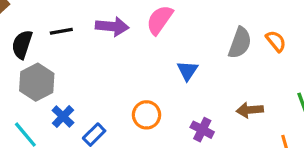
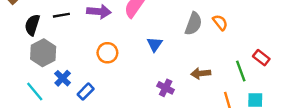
orange circle: (147, 115) -> (107, 53), moved

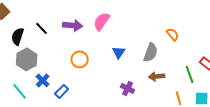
black line: (61, 15) -> (42, 28), turned 56
gray semicircle: (193, 24) -> (151, 52), moved

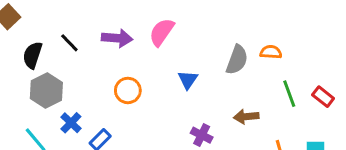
orange semicircle: (173, 34) -> (271, 52), turned -48
gray semicircle: (151, 52) -> (237, 60), moved
green line: (190, 74) -> (289, 94), moved

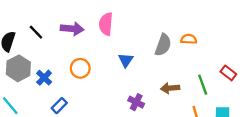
pink semicircle: (162, 32) -> (106, 24), turned -30
green line: (289, 94) -> (203, 85), moved
blue cross: (71, 123) -> (44, 78), moved

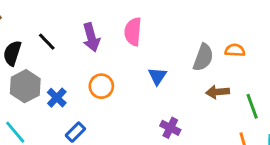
purple arrow: (72, 29) -> (91, 37), turned 70
brown arrow: (170, 88) -> (218, 92), moved

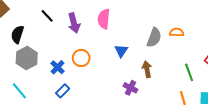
black line: (47, 42) -> (47, 16), moved
brown arrow: (218, 92) -> (147, 69), moved, turned 84
blue cross: (57, 98) -> (58, 67), moved

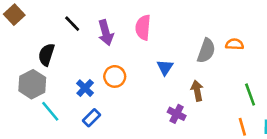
black semicircle: (17, 34) -> (46, 55), moved
gray hexagon: (27, 58) -> (32, 84), moved
cyan line: (19, 91) -> (50, 111), moved

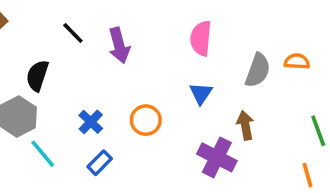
pink semicircle: (143, 27) -> (201, 38), moved
orange circle: (115, 76) -> (146, 120), moved
purple cross: (177, 114) -> (217, 157), size x1.5

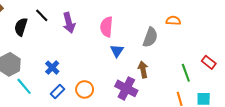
pink semicircle: (201, 38) -> (106, 27), moved
orange semicircle: (297, 61) -> (173, 21), moved
black semicircle: (37, 76) -> (21, 27), moved
orange circle: (146, 120) -> (85, 89), moved

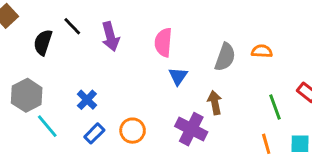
orange semicircle: (173, 21) -> (262, 51), moved

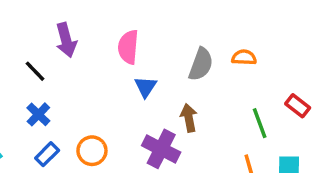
black line: (72, 26) -> (35, 71), moved

